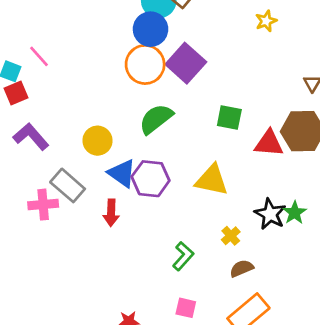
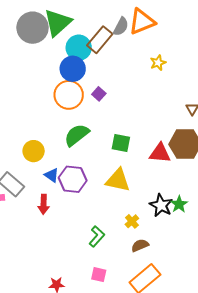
purple square: (186, 63) -> (99, 94), size x0.5
green square: (229, 118) -> (121, 143), moved
blue triangle: (122, 173) -> (52, 175), size x0.7

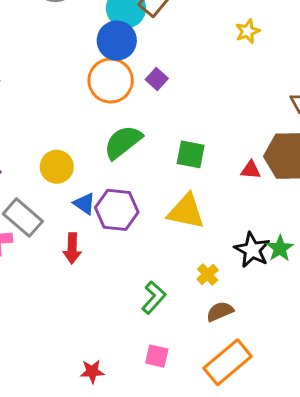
red triangle: (160, 153) -> (251, 170), size x0.6

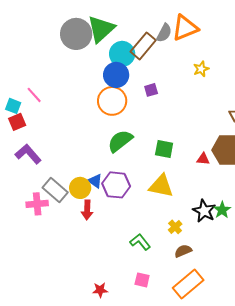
purple square: (157, 79) -> (151, 90), moved, turned 32
yellow circle: (57, 167) -> (80, 188), moved
green L-shape: (154, 298) -> (140, 242), turned -80

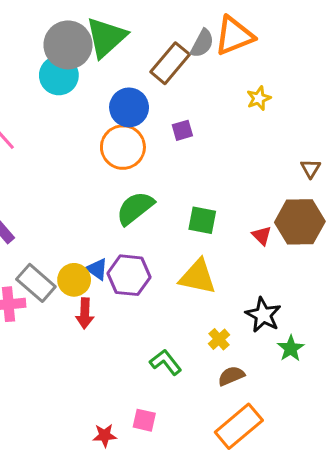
cyan circle: (122, 54) -> (59, 75), moved
red triangle: (203, 159) -> (262, 236), turned 40
green star: (222, 210) -> (291, 348), moved
pink square: (142, 280) -> (144, 420), moved

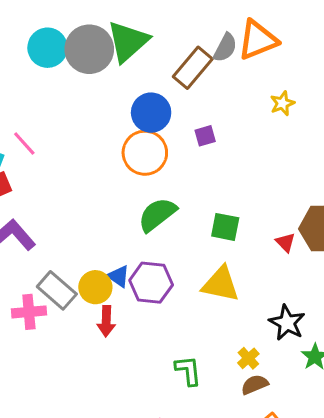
cyan circle: (59, 75) -> (48, 48), moved
yellow cross: (219, 339) -> (248, 358), moved
green L-shape: (166, 362) -> (188, 371), turned 32

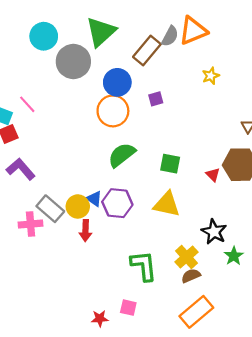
gray circle: (89, 49) -> (73, 62), moved
yellow cross: (248, 358) -> (186, 257), size x1.5
green L-shape: (188, 371) -> (144, 266), size x1.4

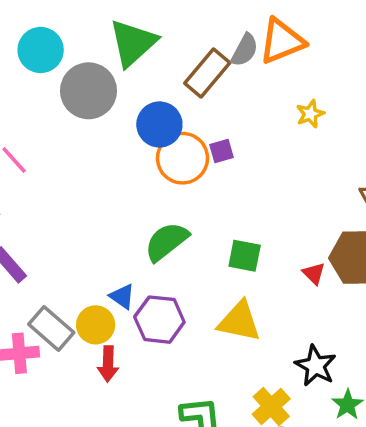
orange circle: (113, 111) -> (183, 158), moved
blue triangle: (94, 199) -> (122, 297), moved

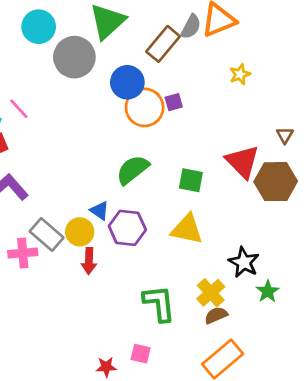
red triangle: (314, 273) -> (243, 162), moved, size x2.0

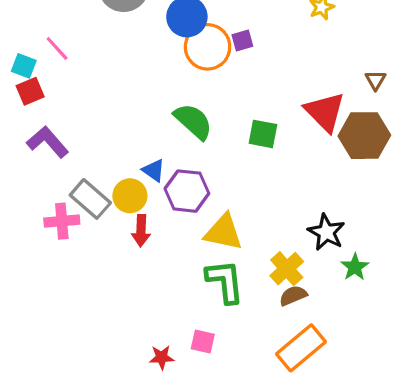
green semicircle: (133, 170) -> (193, 121), turned 80
yellow triangle: (187, 229) -> (223, 232), moved

